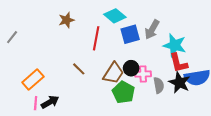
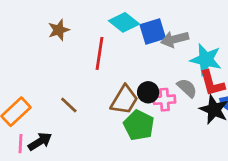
gray arrow: (152, 29) -> (175, 39), turned 48
blue square: (130, 34) -> (153, 32), moved
brown line: (79, 69) -> (69, 105), moved
gray semicircle: (159, 85) -> (187, 88), moved, turned -35

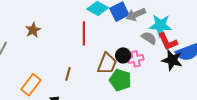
brown star: (59, 30) -> (33, 30), moved
gray semicircle: (187, 88) -> (149, 38), moved
brown line: (69, 105) -> (68, 74), turned 72

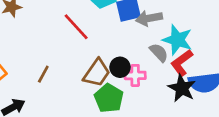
red line: (84, 33) -> (76, 27), turned -55
red L-shape: (168, 42) -> (182, 63), turned 65

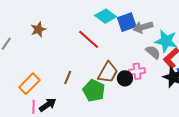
black circle: (120, 67) -> (125, 78), moved
green pentagon: (109, 98) -> (94, 91), moved

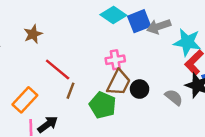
red line: (89, 39) -> (58, 69), moved
gray semicircle: (153, 52) -> (174, 97), moved
pink cross: (137, 71) -> (115, 60), moved

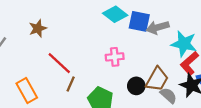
blue square: (139, 21) -> (139, 21), turned 30
brown trapezoid: (119, 83) -> (157, 79), moved
orange rectangle: (25, 100) -> (27, 91), turned -75

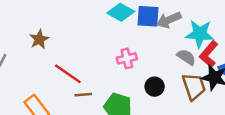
brown trapezoid: (157, 79) -> (194, 87), moved, turned -40
brown line: (71, 84) -> (83, 95), turned 70
gray semicircle: (168, 95) -> (186, 57), moved

